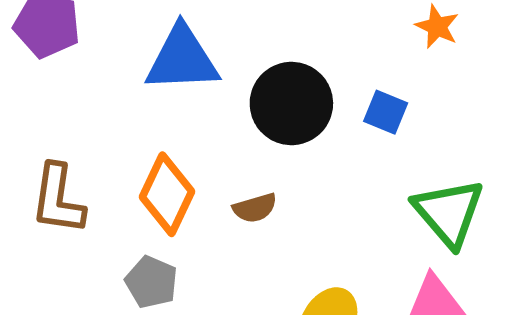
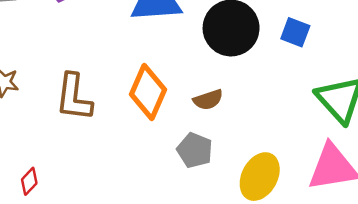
gray pentagon: (151, 282) -> (195, 150), moved

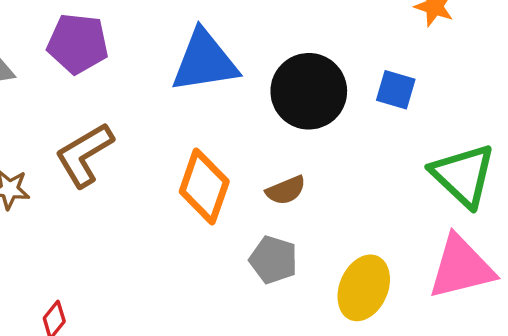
brown L-shape: (74, 97) -> (84, 155), moved, turned 57

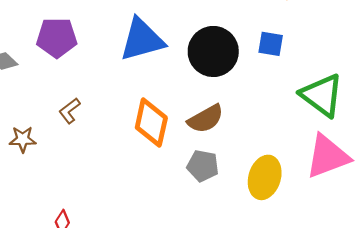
brown L-shape: (84, 155) -> (70, 111), size x0.6
brown semicircle: (286, 190) -> (206, 119), size x1.4

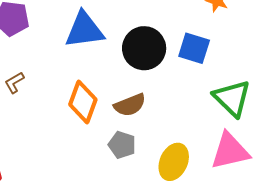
blue square: (271, 44) -> (194, 48), size x1.4

